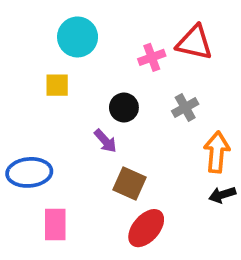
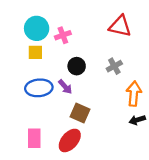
cyan circle: (78, 37) -> (37, 28), moved
pink cross: (152, 57) -> (63, 35), moved
blue ellipse: (29, 172) -> (39, 88), moved
red ellipse: (146, 228) -> (70, 140), moved

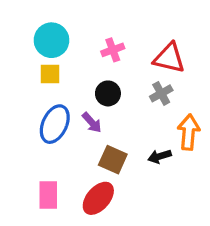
red triangle: (120, 26) -> (169, 58), moved
pink cross: (63, 35) -> (113, 50), moved
blue ellipse: (39, 88) -> (55, 124), turned -60
black arrow: (137, 120) -> (160, 156), moved

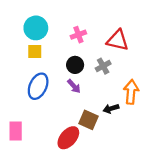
gray cross: (161, 93) -> (103, 66), moved
purple arrow: (92, 122) -> (74, 86), moved
brown square: (113, 160) -> (89, 120), moved
pink rectangle: (48, 195) -> (16, 131), moved

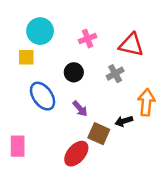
yellow square: (35, 51) -> (26, 57), moved
black circle: (75, 65) -> (74, 72), moved
blue ellipse: (38, 86) -> (43, 96), turned -60
purple arrow: (74, 86) -> (80, 109), moved

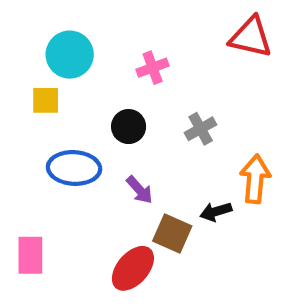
red triangle: (131, 45) -> (251, 37), moved
blue ellipse: (43, 96) -> (74, 168), turned -52

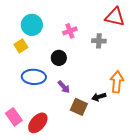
yellow square: (46, 100) -> (21, 46), turned -32
gray cross: (201, 129) -> (99, 41), moved, turned 32
pink rectangle: (30, 255) -> (14, 117), turned -36
red ellipse: (133, 268) -> (38, 123), moved

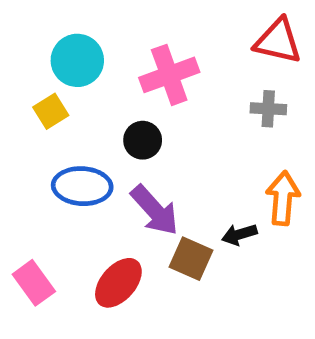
pink cross: (70, 31) -> (169, 75), size x1.6
gray cross: (99, 41) -> (268, 109), moved
purple arrow: (64, 87) -> (155, 210), size x1.6
red ellipse: (38, 123) -> (118, 283), moved

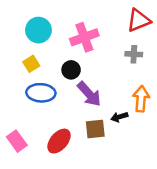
red triangle: (278, 41) -> (139, 20), turned -35
yellow square: (51, 111) -> (31, 64), moved
purple arrow: (155, 210) -> (89, 94), moved
brown square: (191, 259) -> (95, 129), turned -30

